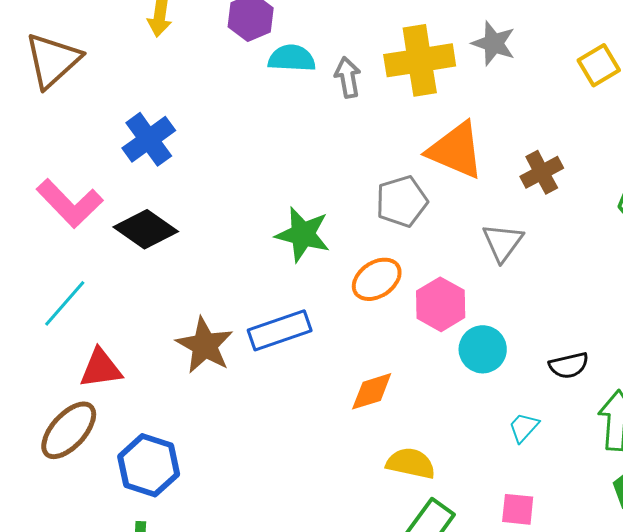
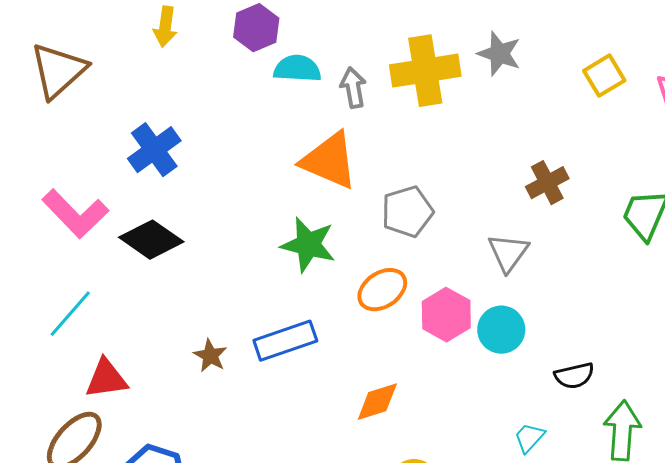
orange triangle: (456, 150) -> (329, 161), moved
brown star: (205, 345) -> (210, 356), size x0.6
cyan circle: (483, 349) -> (501, 330), moved

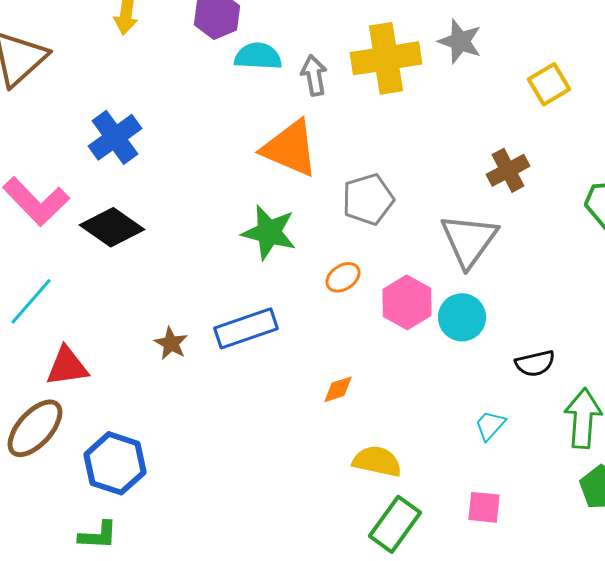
yellow square: (604, 76) -> (549, 84), moved
gray triangle: (508, 253) -> (469, 240), size x1.4
orange ellipse: (382, 290) -> (343, 277), size x0.7
orange diamond: (377, 402) -> (338, 389), size x0.7

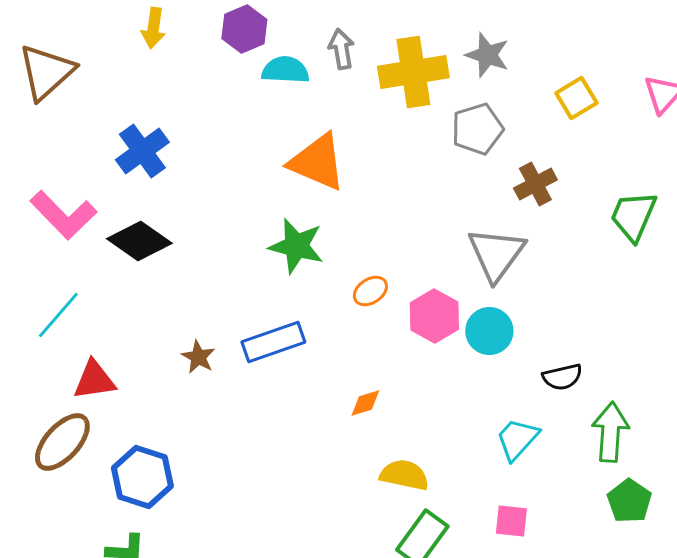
gray arrow: (314, 75) -> (341, 49), moved
gray pentagon: (368, 199) -> (477, 129), moved
cyan trapezoid: (490, 425) -> (517, 439), size x1.4

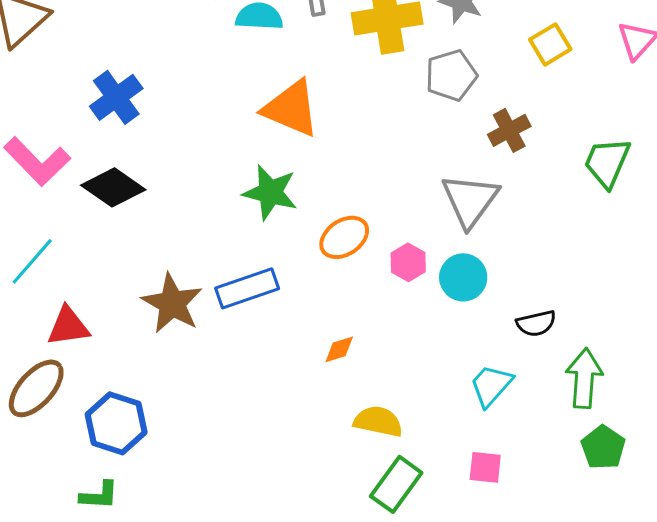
orange ellipse: (370, 291) -> (344, 237), size x1.4
pink hexagon: (434, 316) -> (408, 262), size x0.7
brown star: (198, 357) -> (172, 303), size x1.8

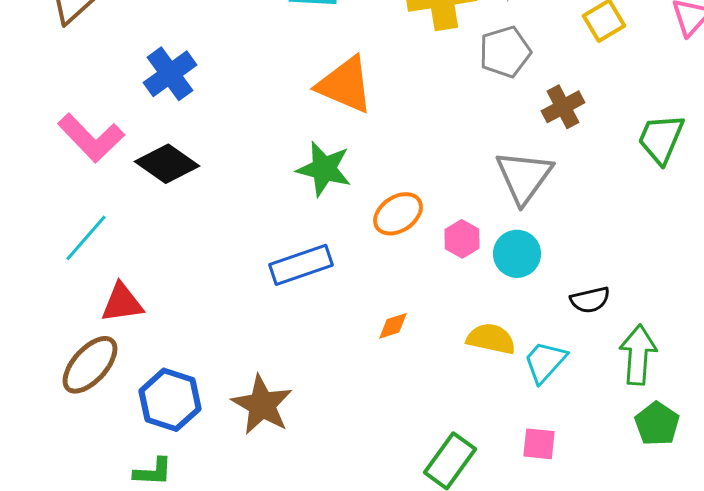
brown star: (172, 303) -> (262, 405), moved
yellow semicircle: (378, 421) -> (491, 339), moved

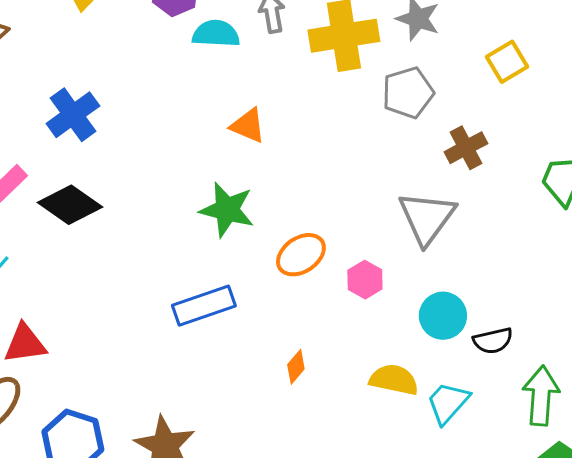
orange triangle: (345, 85) -> (248, 126), size x0.6
cyan circle: (517, 254) -> (443, 316), moved
orange diamond: (393, 326) -> (296, 367), turned -32

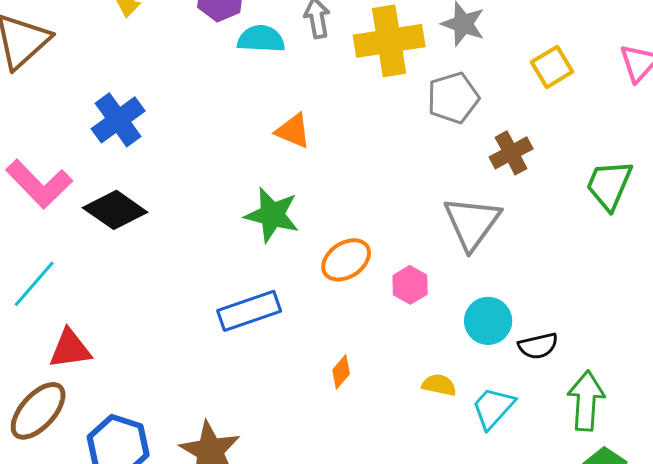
yellow semicircle: (394, 380) -> (439, 385), size x0.7

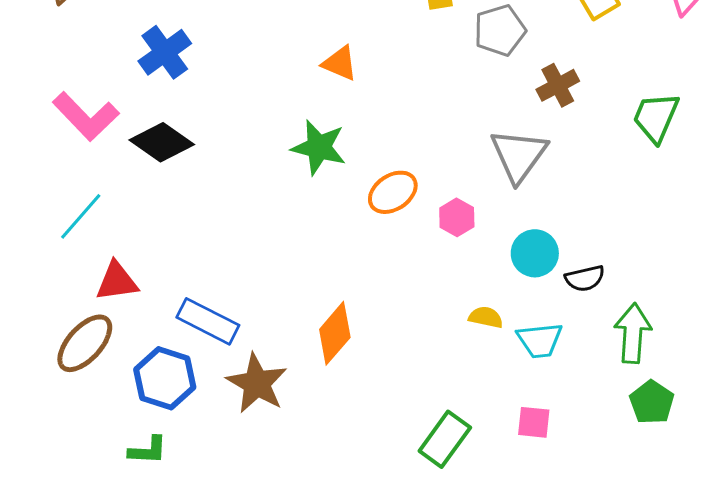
blue rectangle: (249, 311) -> (208, 321), moved, turned 46
orange diamond: (341, 372) -> (335, 333), moved, size x1.8
cyan trapezoid: (493, 408) -> (540, 340), turned -138

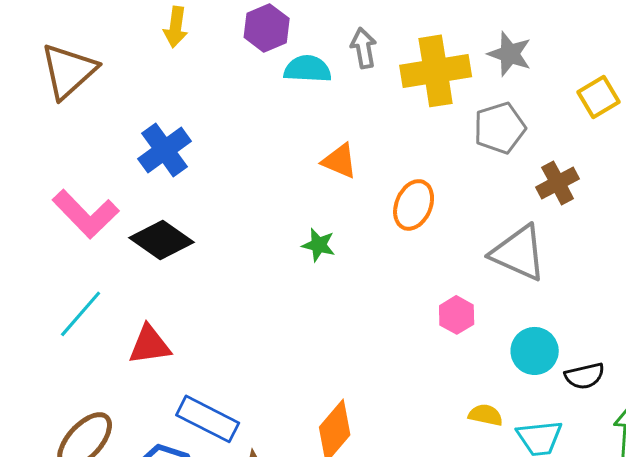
green star: (319, 147) -> (319, 245), size x0.6
gray triangle: (519, 155) -> (519, 253), turned -42
orange ellipse: (393, 192) -> (414, 205), moved, turned -33
red triangle: (117, 281) -> (150, 345), moved

